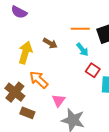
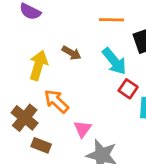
orange line: (80, 29) -> (112, 20), moved
cyan arrow: (82, 50) -> (114, 61), size x1.5

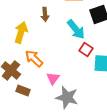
brown arrow: (72, 53) -> (45, 14), moved, turned 56

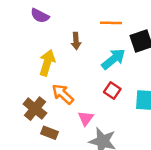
cyan arrow: (76, 29) -> (113, 59), turned -90
red square: (86, 49) -> (112, 90), moved

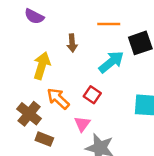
red square: (112, 90) -> (92, 95), moved

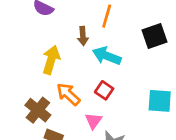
orange line: (109, 24) -> (107, 16), moved, turned -75
cyan arrow: (111, 62) -> (107, 56), moved, turned -120

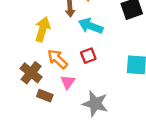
red square: (104, 90) -> (88, 56), turned 35
pink triangle: (93, 121) -> (68, 82), moved

